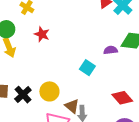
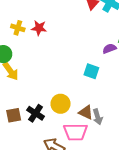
red star: (42, 34) -> (39, 28), moved

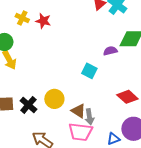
pink trapezoid: (75, 132) -> (80, 132), moved

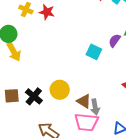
purple semicircle: (110, 51) -> (115, 40), turned -40
cyan square: (89, 71) -> (94, 52), moved

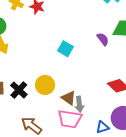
purple semicircle: (115, 40) -> (103, 39), turned 104
cyan square: (94, 52) -> (65, 49), moved

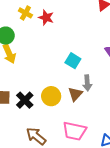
brown triangle: (69, 98) -> (75, 94), moved, turned 35
gray arrow: (79, 104) -> (87, 83), moved

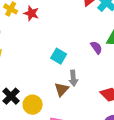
yellow circle: (51, 96) -> (33, 105), moved

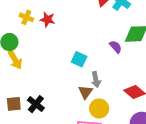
yellow circle: (33, 105) -> (99, 108), moved

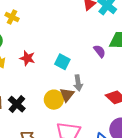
red star: (47, 19) -> (27, 58), moved
yellow circle: (99, 108) -> (54, 100), moved

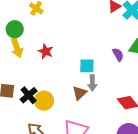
cyan square: (62, 62) -> (87, 66), moved, turned -35
yellow circle: (54, 100) -> (44, 101), moved

